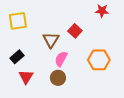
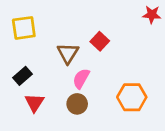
red star: (102, 11) -> (152, 15), moved
orange hexagon: (99, 60) -> (132, 97), moved

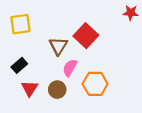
red square: (100, 41) -> (86, 36), size x1.5
orange hexagon: (132, 97) -> (95, 84), moved
brown circle: (77, 104) -> (57, 90), moved

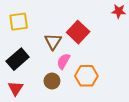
black rectangle: (19, 65) -> (18, 59), size x1.5
red triangle: (30, 88) -> (16, 88), moved

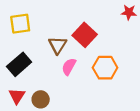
orange hexagon: (86, 76) -> (105, 68), moved
brown circle: (52, 81) -> (41, 99), moved

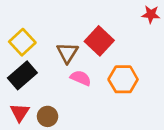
yellow square: (20, 24) -> (22, 42), moved, turned -35
pink semicircle: (69, 67) -> (81, 78), turned 84

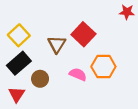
pink semicircle: (81, 78) -> (78, 74), moved
brown circle: (48, 116) -> (40, 79), moved

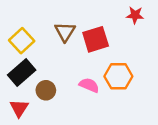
red star: (127, 12) -> (135, 15), moved
red square: (83, 34) -> (96, 39), turned 30
brown triangle: (57, 44) -> (65, 32), moved

